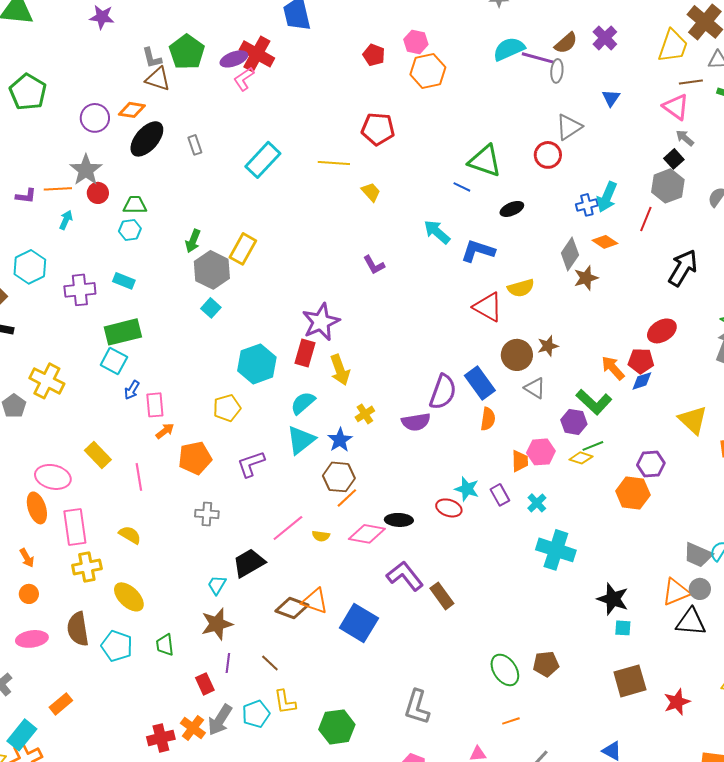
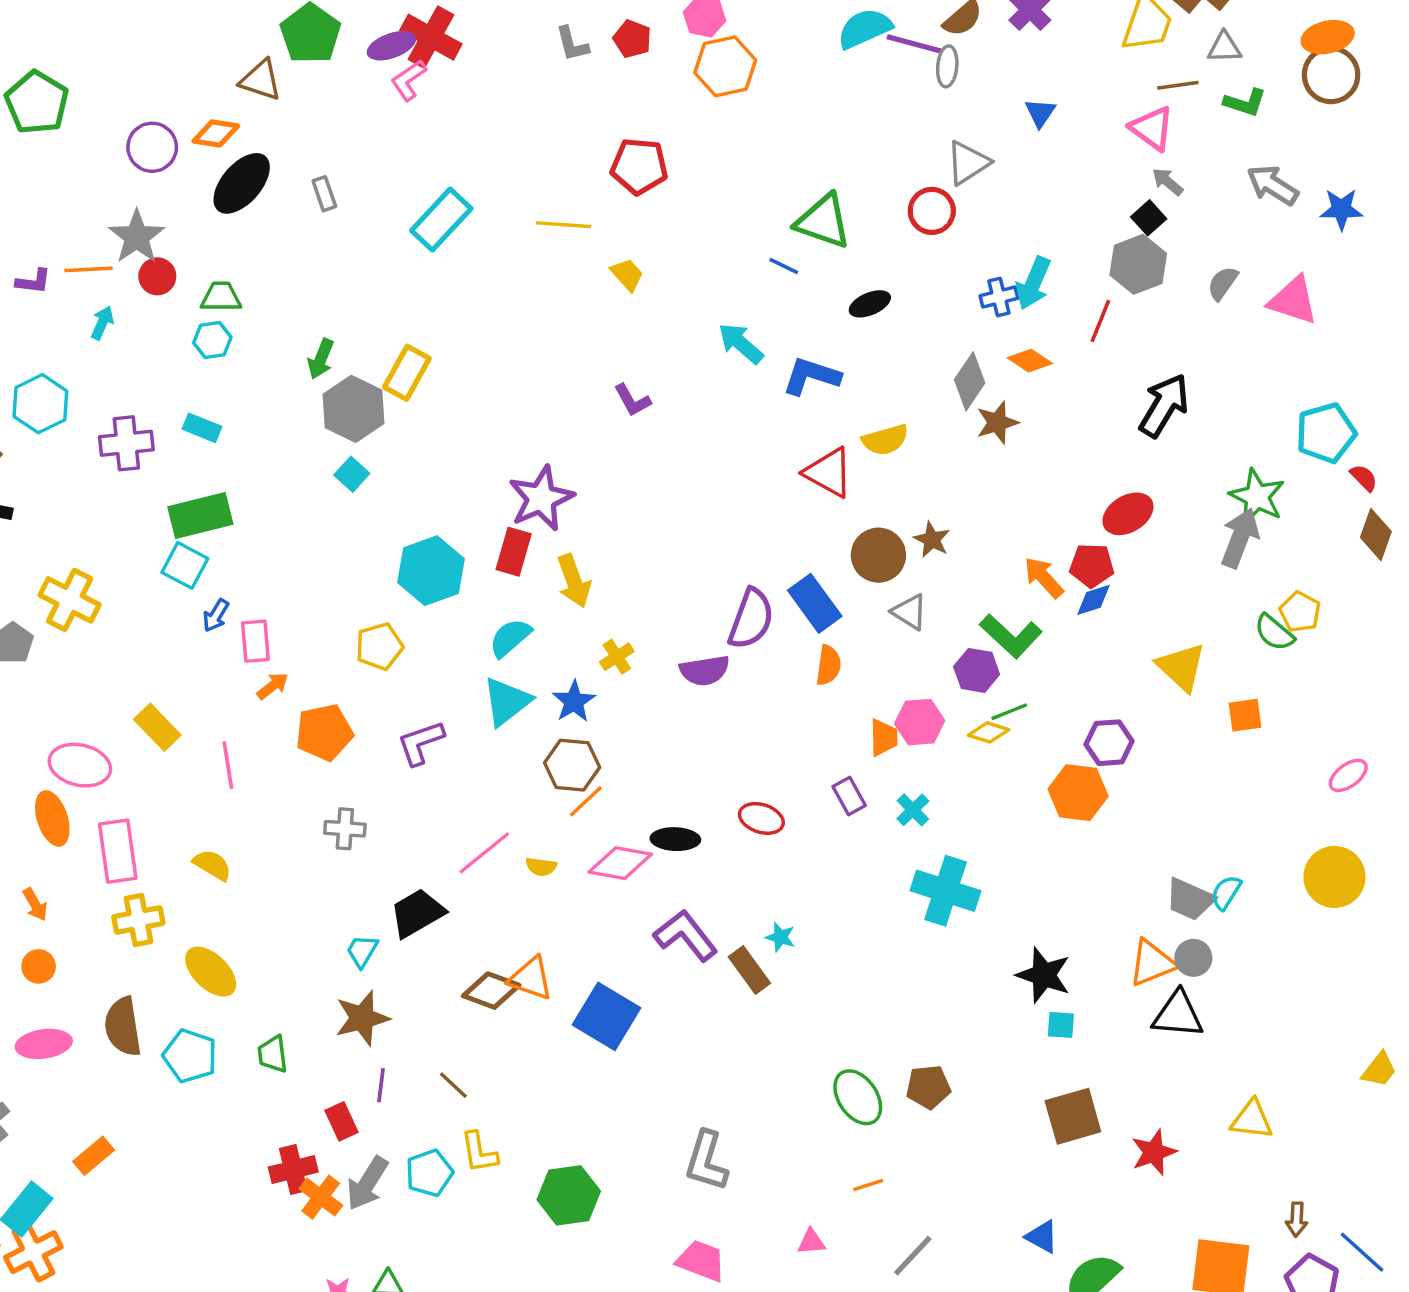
gray L-shape: (152, 58) -> (572, 44), moved
brown star: (548, 346) -> (932, 540), turned -30
cyan star: (467, 489) -> (780, 937), moved, size x0.7
red cross: (161, 738) -> (293, 1170), moved

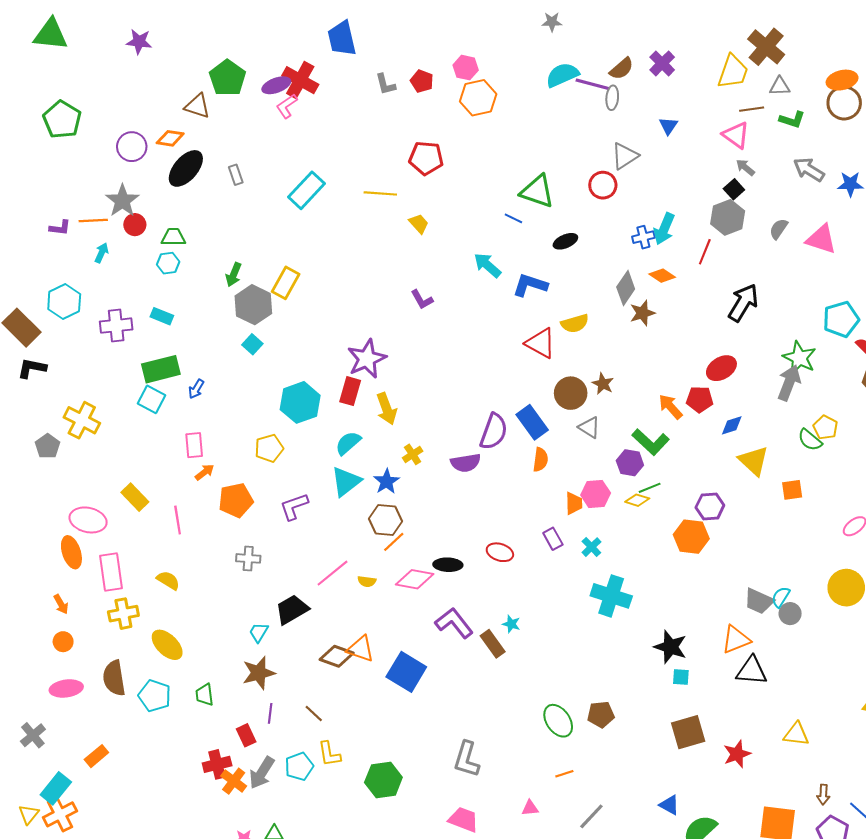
blue diamond: (1094, 600) -> (732, 425), moved
blue arrow: (216, 615) -> (196, 389), moved
gray circle: (1193, 958) -> (790, 614), moved

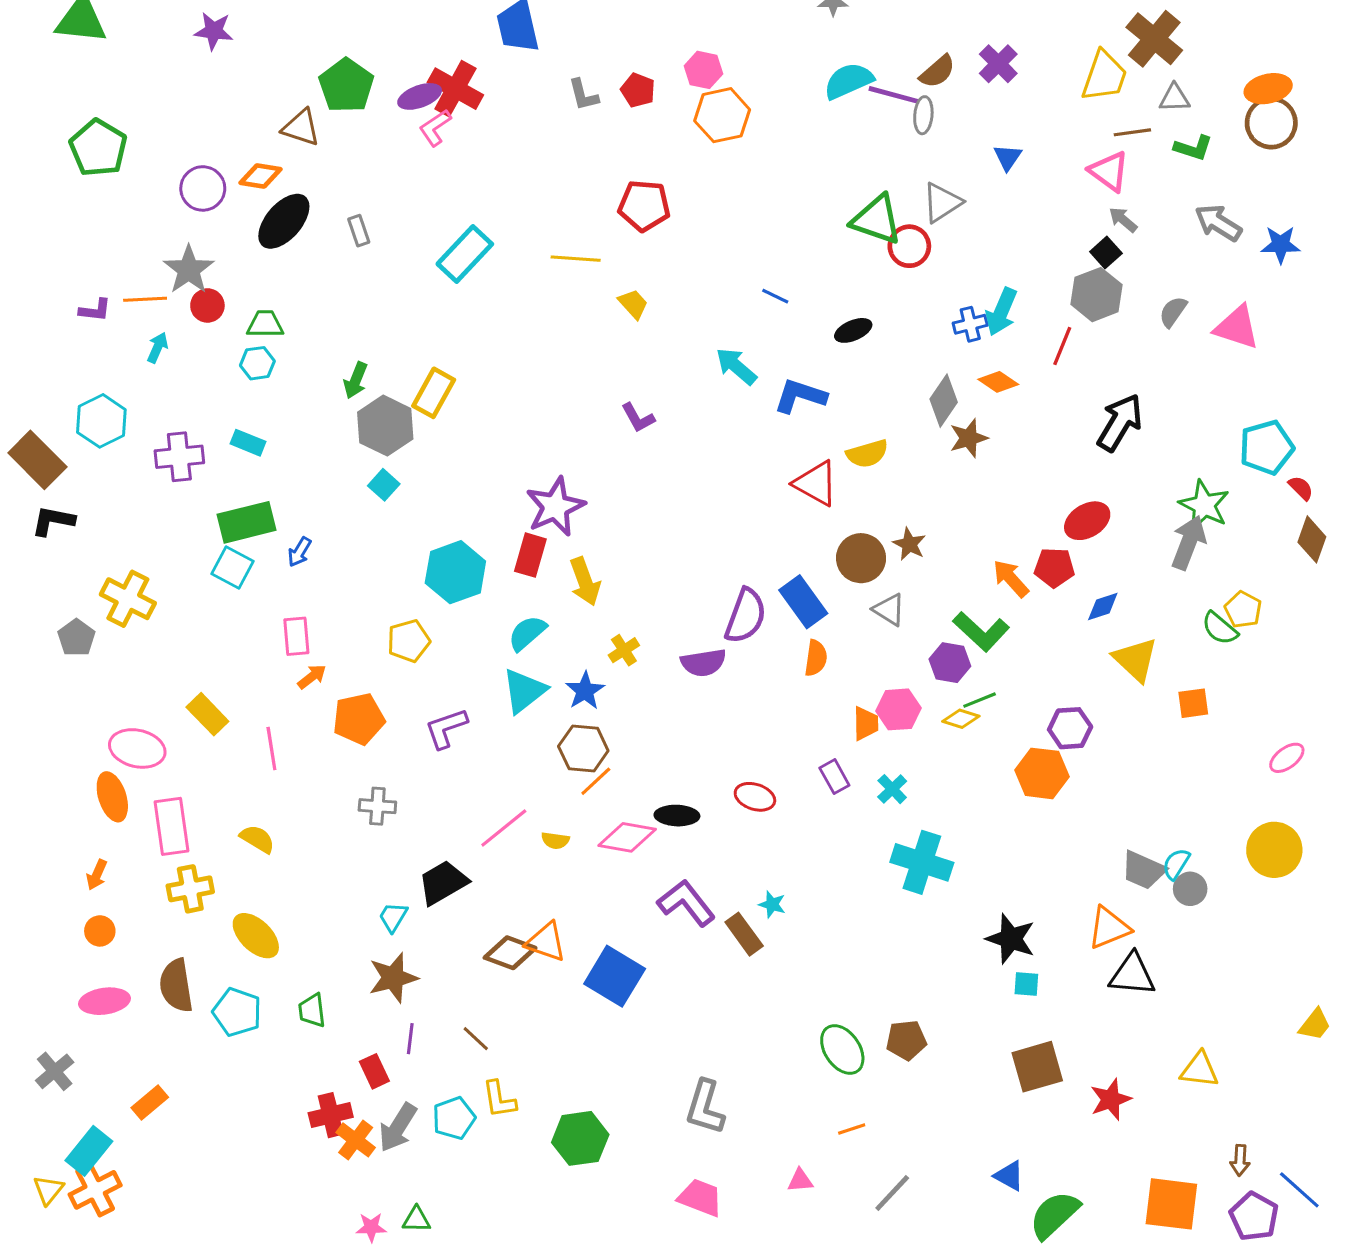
green triangle: (537, 191) -> (877, 220), moved
orange arrow: (61, 604) -> (97, 875), turned 54

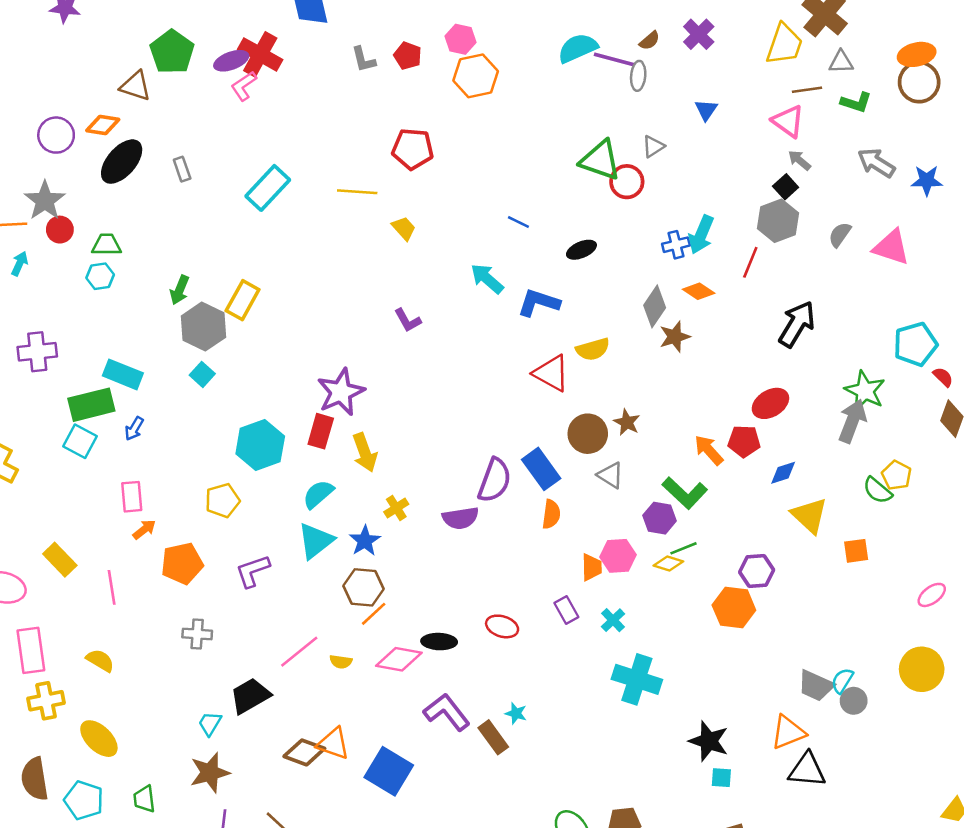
brown semicircle: (937, 72) -> (650, 41), size x0.7
gray triangle: (942, 203) -> (653, 146), size x0.7
cyan rectangle: (248, 443) -> (123, 374), moved, size x1.4

